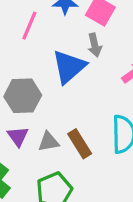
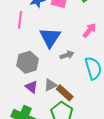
gray arrow: (95, 45) -> (67, 55), moved, turned -80
brown rectangle: (80, 144) -> (65, 93), moved

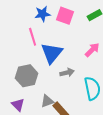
pink line: (20, 20) -> (33, 37), moved, turned -30
purple triangle: (31, 87) -> (18, 105), moved

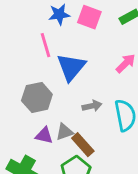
gray arrow: (67, 73) -> (92, 106), moved
purple triangle: (18, 105) -> (44, 135), moved, turned -32

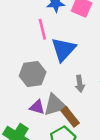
gray arrow: (92, 106) -> (80, 84), turned 91
gray triangle: (64, 132) -> (55, 105), size x1.5

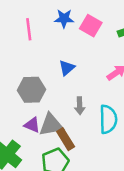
pink line: (42, 29) -> (29, 29), moved
blue triangle: (63, 49) -> (67, 68), size x0.6

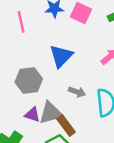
blue triangle: (67, 68) -> (61, 56), size x1.5
gray arrow: (80, 106) -> (77, 92), turned -63

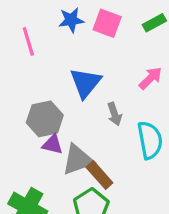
gray arrow: (77, 92) -> (115, 114), moved, turned 56
purple triangle: (32, 115) -> (52, 145), moved

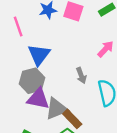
blue triangle: (85, 83) -> (39, 55), moved
purple triangle: (52, 145) -> (38, 99), size x1.5

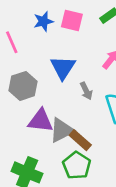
blue triangle: (39, 55) -> (63, 68), moved
gray hexagon: (32, 81) -> (23, 86), moved

